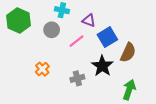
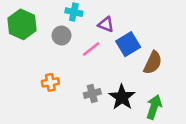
black star: (102, 66) -> (122, 97), moved
orange cross: (42, 69) -> (50, 82), turned 32

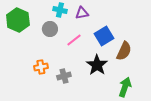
purple triangle: (106, 24) -> (82, 13), moved, turned -32
gray cross: (92, 93) -> (64, 76), moved
black star: (122, 97) -> (97, 65), moved

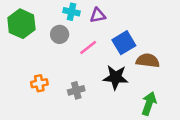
brown semicircle: (124, 51) -> (148, 61), turned -108
black star: (97, 65) -> (116, 77), turned -30
orange cross: (41, 67) -> (39, 83), moved

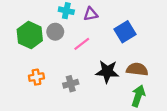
green hexagon: (21, 24) -> (30, 35), moved
blue square: (124, 43) -> (125, 32), moved
brown semicircle: (148, 61) -> (137, 69), moved

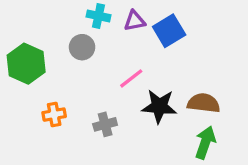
blue square: (125, 32) -> (169, 31), moved
green hexagon: (30, 35) -> (26, 64), moved
pink line: (82, 44) -> (131, 78), moved

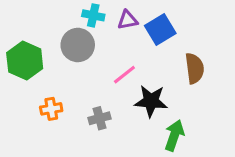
gray circle: (82, 47) -> (78, 45), size x1.4
brown semicircle: (204, 103) -> (195, 68), moved, turned 76
green arrow: (205, 142) -> (174, 135), moved

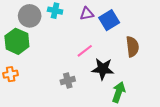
cyan cross: (93, 15) -> (55, 11), moved
gray circle: (78, 45) -> (30, 16), moved
orange cross: (51, 109) -> (11, 74), moved

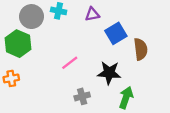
blue square: (109, 20) -> (116, 33), moved
pink line: (85, 51) -> (70, 63), moved
gray cross: (68, 81) -> (82, 96), moved

